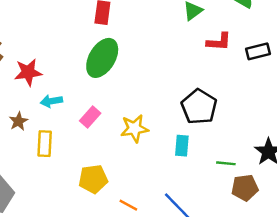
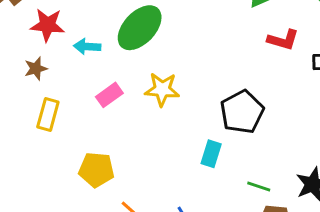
cyan arrow: (51, 101) -> (87, 47), moved
brown star: (18, 121) -> (36, 69), moved
yellow star: (134, 128) -> (162, 89), moved

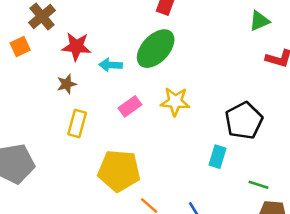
yellow pentagon: (96, 170) -> (119, 171), size x1.4

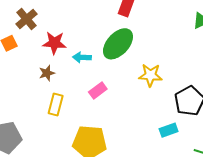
yellow star: (175, 102) -> (150, 75), moved
cyan rectangle: (218, 157) -> (169, 130), turned 54

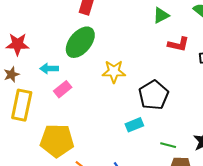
cyan arrow: (82, 57) -> (49, 69), moved
yellow rectangle: (56, 105) -> (22, 105), size x1.4

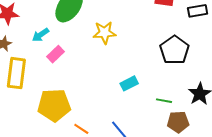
cyan arrow: (49, 69) -> (41, 35), turned -30
black pentagon: (154, 95) -> (174, 50), moved

